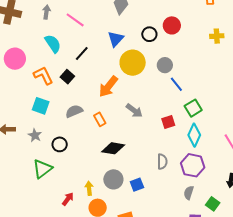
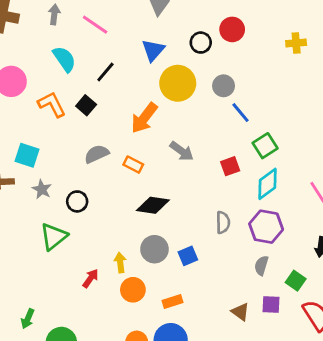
cyan square: (41, 106) -> (27, 155), moved
orange rectangle: (100, 119) -> (133, 165), turned -32
cyan diamond: (194, 135) -> (267, 184), turned 30

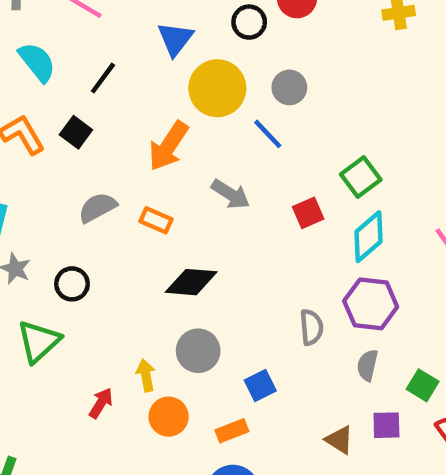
blue line: (240, 113) -> (268, 134), moved
gray semicircle: (223, 222) -> (311, 327), moved
blue square: (188, 256) -> (260, 385), moved

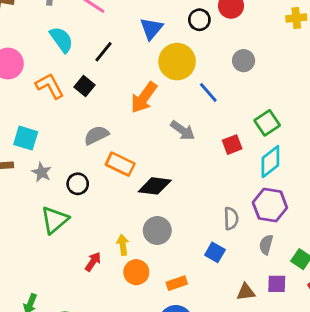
gray circle: (289, 87) -> (244, 61), moved
orange rectangle: (156, 220) -> (120, 164), moved, size x1.4
blue square: (260, 385) -> (215, 252), moved, turned -36
brown triangle: (339, 440) -> (246, 292), turned -42

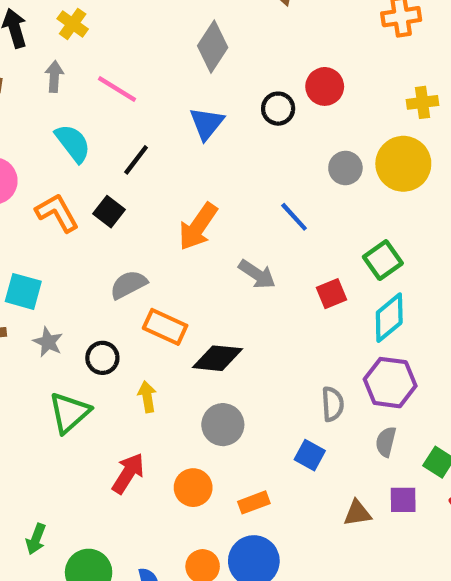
yellow circle: (177, 62) -> (403, 164), moved
yellow arrow: (123, 245) -> (147, 397), moved
red arrow: (93, 262) -> (128, 473), size x1.4

